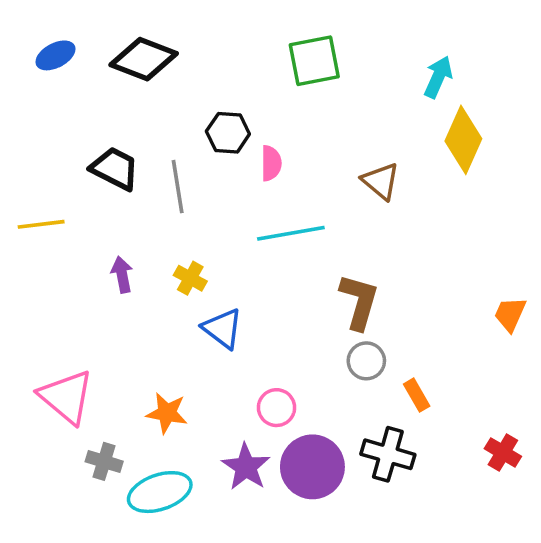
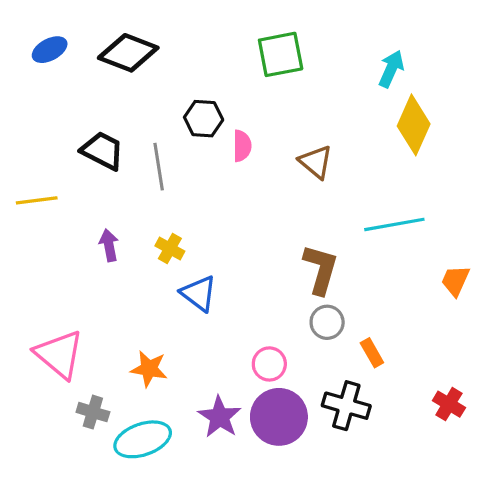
brown triangle: (381, 181) -> (316, 162), moved
cyan line: (291, 233) -> (394, 224), moved
pink circle: (277, 408) -> (269, 364), moved

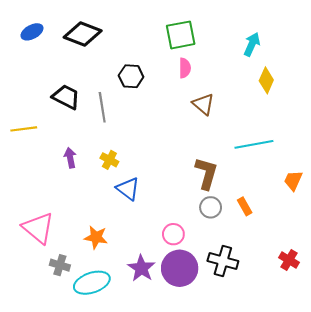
yellow diamond: (414, 125) -> (266, 80), size x0.7
pink semicircle: (242, 146) -> (185, 68), moved
orange rectangle: (372, 353) -> (245, 206), moved

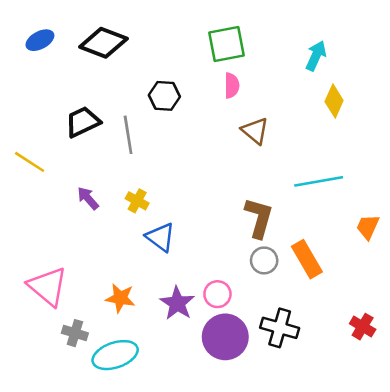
black trapezoid: (66, 97) -> (83, 122), turned -52
yellow line: (24, 129) -> (30, 162), turned 40
purple arrow: (70, 158) -> (88, 198), turned -30
orange rectangle: (245, 206) -> (307, 259), size x1.6
purple star: (141, 268) -> (177, 303), moved

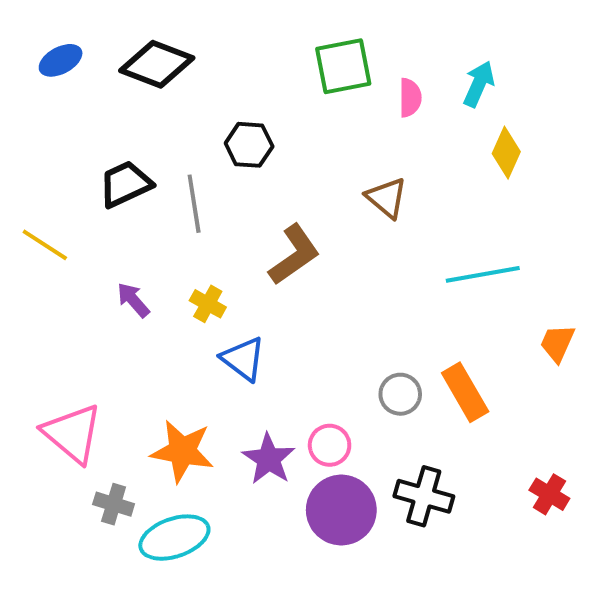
pink semicircle: (232, 86) -> (410, 98), moved
brown L-shape: (259, 218) -> (294, 255), moved, turned 39
orange star: (120, 298) -> (182, 451), size x1.4

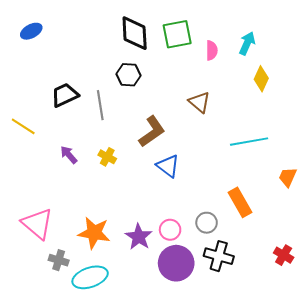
black diamond: (157, 64) -> (135, 33), moved, turned 66
blue triangle: (243, 359) -> (168, 166), moved
gray circle: (400, 394) -> (207, 223), moved

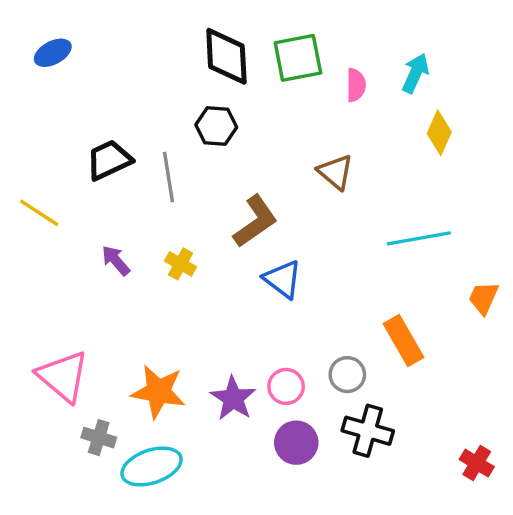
red cross: (284, 255) -> (477, 463), moved
purple circle: (176, 263) -> (296, 443), size x0.7

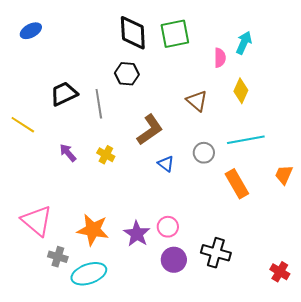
pink semicircle: (356, 85) -> (220, 58), moved
yellow diamond: (439, 133) -> (241, 91), moved
blue triangle: (283, 279) -> (166, 164), size x0.7
orange rectangle: (404, 340) -> (237, 184), moved
gray circle: (347, 375) -> (204, 153), moved

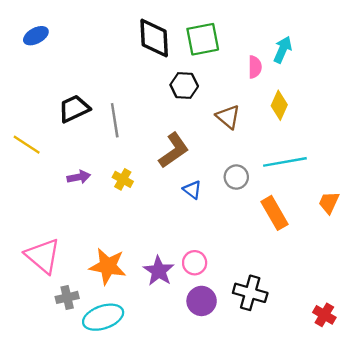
black hexagon: (127, 74) -> (184, 86), moved
purple arrow: (68, 153) -> (79, 177), turned 120
gray cross: (58, 257) -> (67, 297), turned -30

